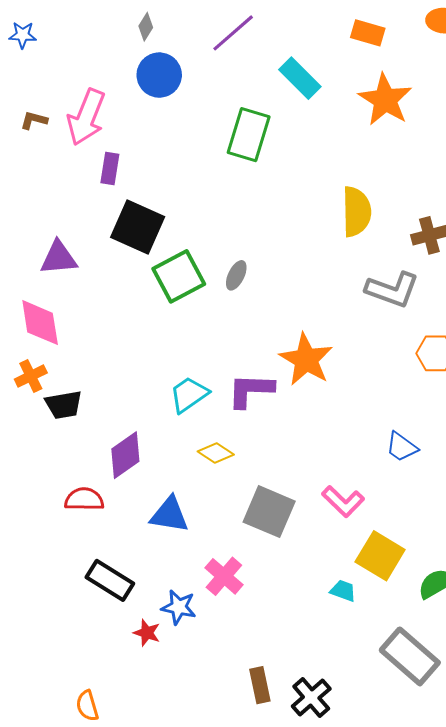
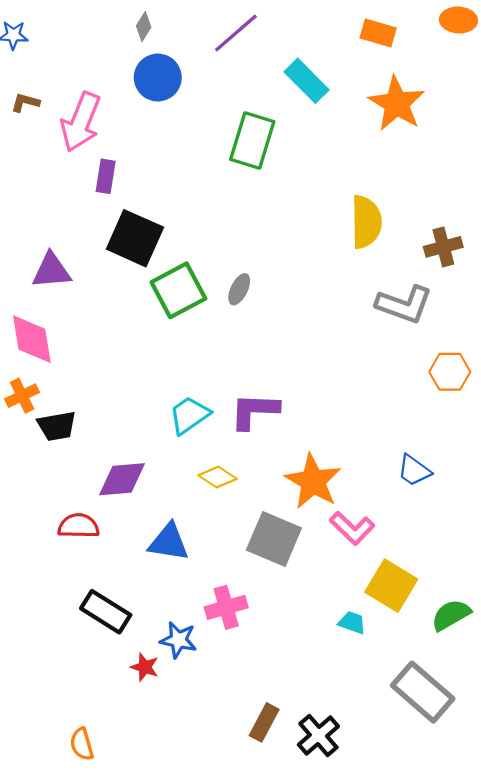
brown L-shape: (34, 120) -> (25, 103), moved
orange star: (306, 360) -> (313, 481), moved
purple diamond: (125, 455) -> (122, 479), turned 30
pink cross: (224, 576) -> (226, 607), turned 33
brown rectangle: (260, 685) -> (264, 722), turned 40

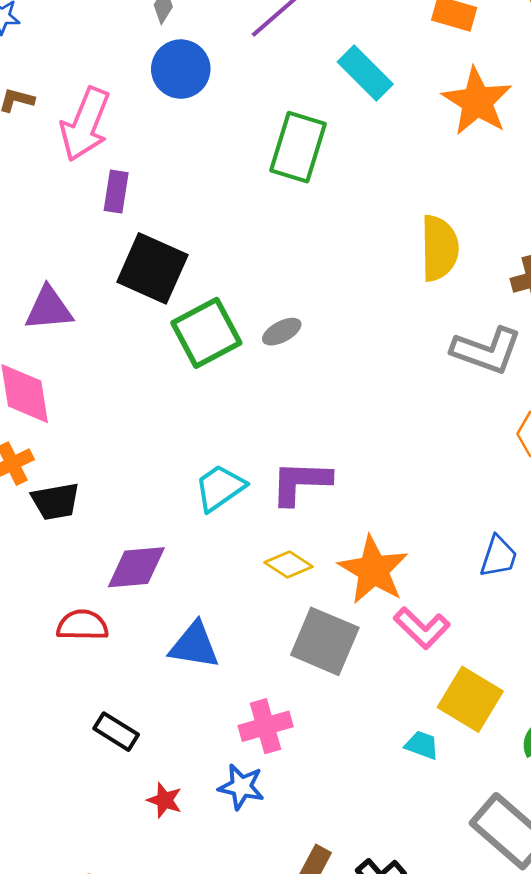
gray ellipse: (239, 289) -> (282, 332), turned 36
blue trapezoid: (414, 471) -> (499, 556), turned -108
yellow diamond: (217, 477) -> (288, 565), moved
black rectangle: (106, 612) -> (116, 732), size x0.7
blue star: (178, 640) -> (241, 787), moved

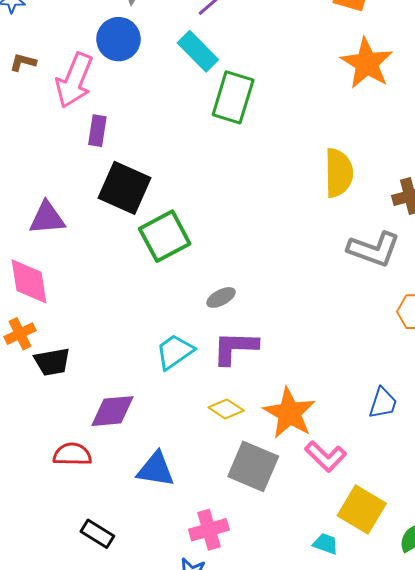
blue circle: (181, 69) -> (118, 39), moved
cyan rectangle: (365, 73) -> (198, 51), moved
gray ellipse: (282, 332) -> (221, 297), moved

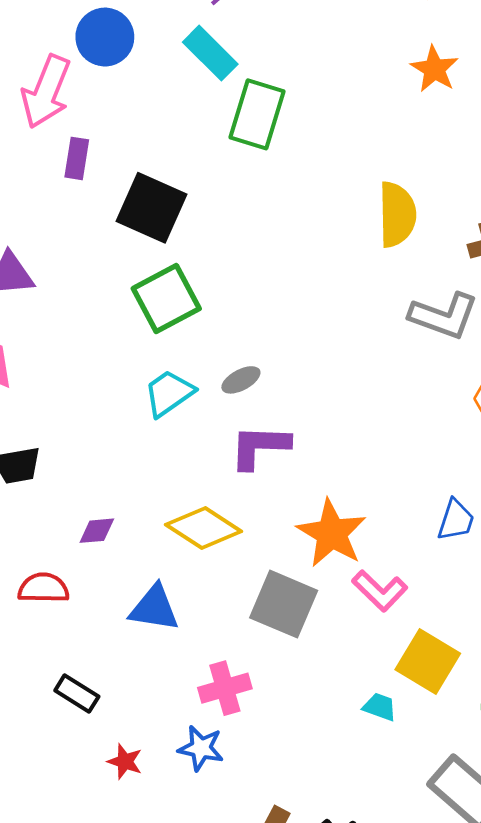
orange star: (367, 63) -> (434, 69), size x0.7
black square: (125, 188) -> (152, 208), moved
cyan trapezoid: (175, 352) -> (169, 393), moved
yellow diamond: (226, 409) -> (204, 528), moved, size x1.6
purple diamond: (112, 411) -> (97, 531), size x0.6

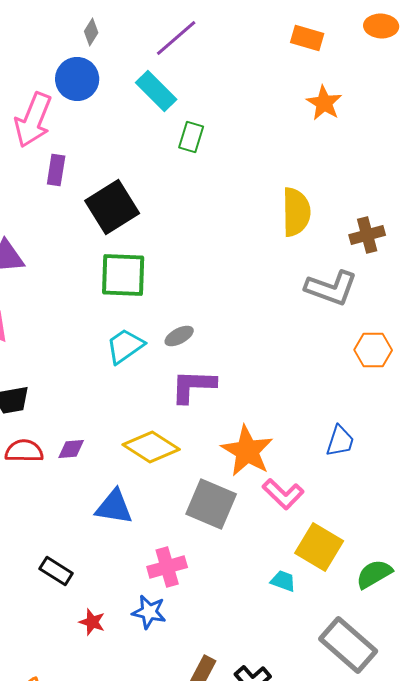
green rectangle: (257, 114) -> (191, 137), size x0.6
black square: (152, 208) -> (112, 207), turned 34
green square: (166, 299) -> (123, 275), turned 30
red semicircle: (43, 588) -> (24, 451), moved

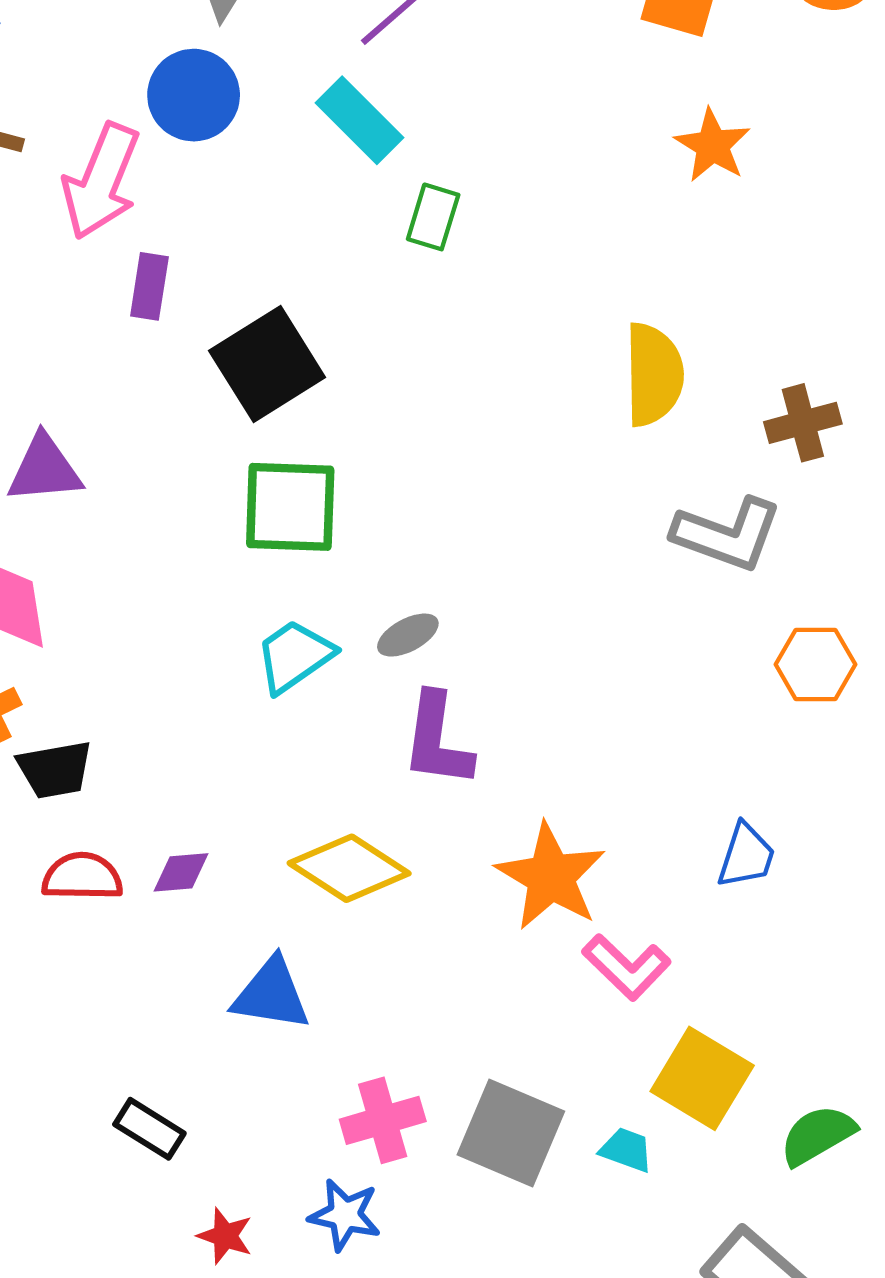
purple L-shape: (193, 386) -> (437, 740), turned -84
gray square: (211, 504) -> (511, 1133), moved

